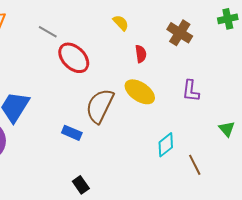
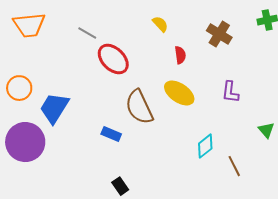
brown semicircle: (100, 106) -> (139, 107), turned -51

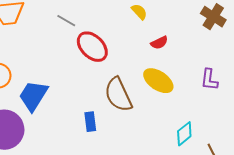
brown cross: (219, 34) -> (213, 17), moved
red semicircle: (180, 55) -> (159, 43), turned 72
blue rectangle: (111, 134) -> (90, 122), turned 60

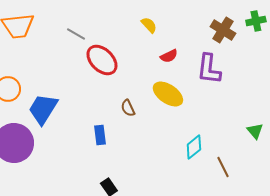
purple L-shape: (209, 80) -> (209, 69), moved, size x1.4
brown semicircle: (118, 95) -> (128, 108), size x0.5

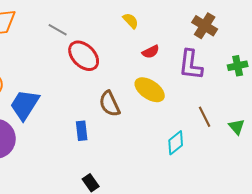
green cross: (256, 21) -> (238, 66), moved
brown semicircle: (128, 108) -> (110, 104), size x1.5
brown line: (223, 167) -> (205, 117), moved

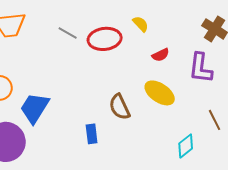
red ellipse: (84, 56) -> (105, 39), moved, turned -52

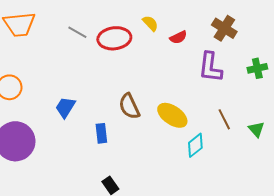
red semicircle: (161, 55) -> (178, 37), moved
yellow ellipse: (160, 93) -> (172, 115), moved
blue trapezoid: (35, 108) -> (65, 107), moved, size x0.7

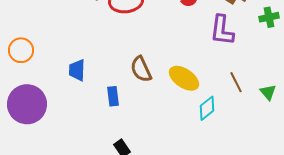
green cross: (257, 68) -> (269, 17), moved
blue trapezoid: (65, 107) -> (77, 70), turned -30

